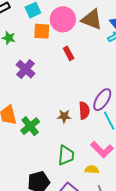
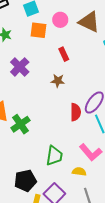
pink circle: (63, 19) -> (60, 20), size x0.6
brown star: (64, 116) -> (58, 81), moved

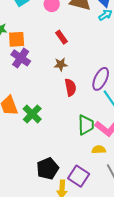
orange square: (38, 30) -> (17, 39), moved
red semicircle: (76, 112) -> (70, 87), moved
green trapezoid: (54, 156) -> (86, 125), moved

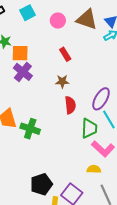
green cross: (32, 114) -> (30, 129), turned -30
green trapezoid: (86, 125) -> (89, 128), moved

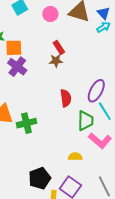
brown star: (62, 81) -> (56, 61), moved
green cross: (30, 129) -> (26, 123), turned -30
yellow semicircle: (94, 169) -> (75, 157), moved

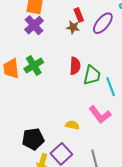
purple ellipse: (96, 91) -> (103, 23), moved
green trapezoid: (85, 121) -> (92, 75), moved
green cross: (26, 123) -> (34, 66), moved, turned -30

